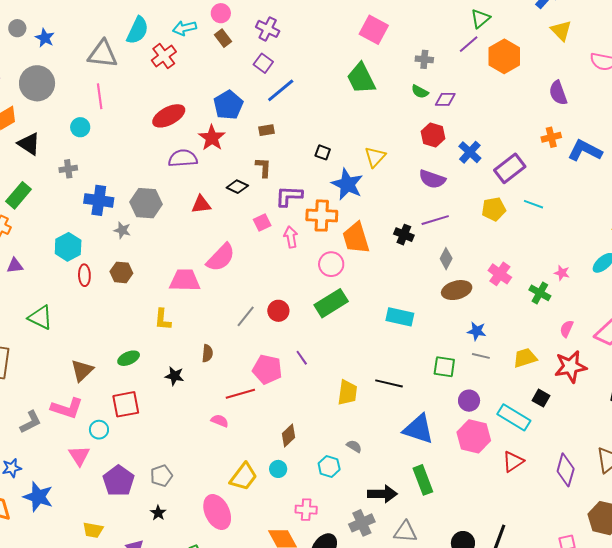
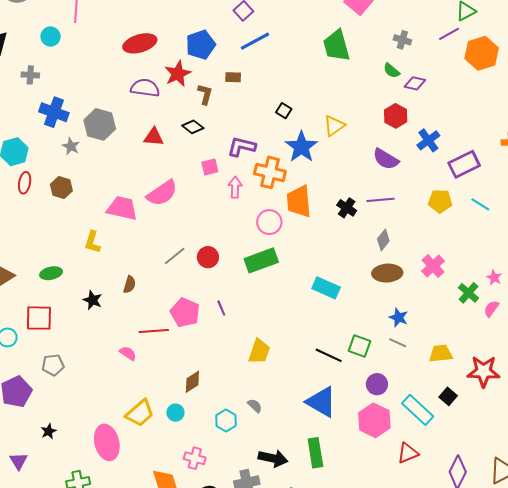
brown L-shape: (263, 167) -> (205, 94), moved
pink semicircle: (567, 329) -> (491, 309), moved
black line: (389, 383) -> (329, 355), moved
gray pentagon: (161, 476) -> (53, 365), moved

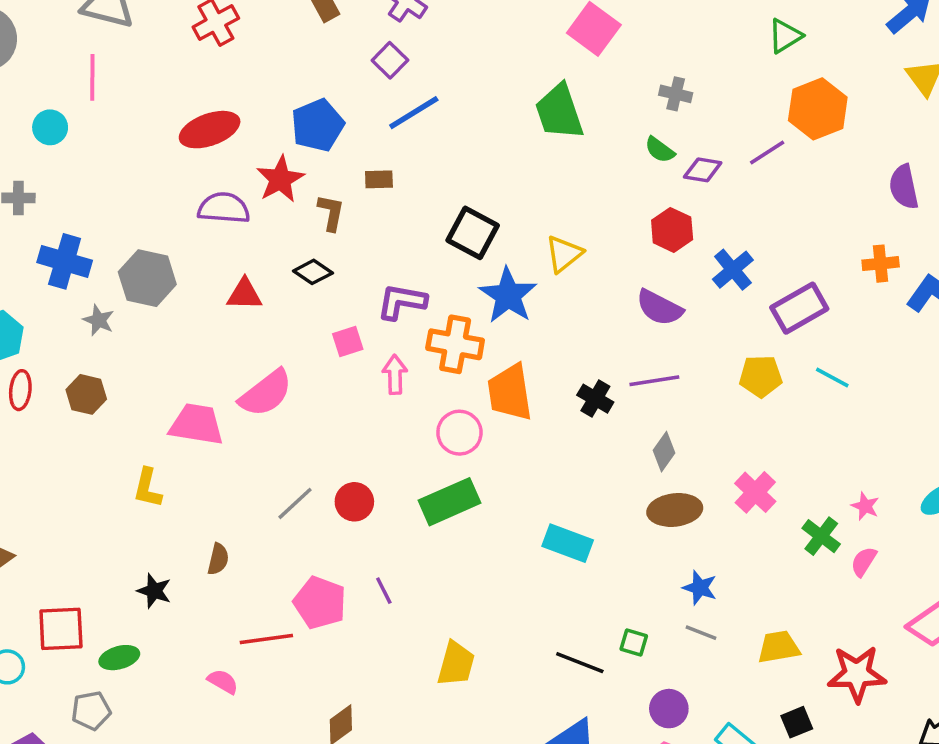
purple line: (449, 34) -> (767, 153), moved
black square: (284, 111) -> (473, 233), size x1.8
green ellipse: (51, 273) -> (119, 658), moved
green square: (360, 346) -> (634, 643), size x0.7
black square: (448, 396) -> (797, 722), turned 30

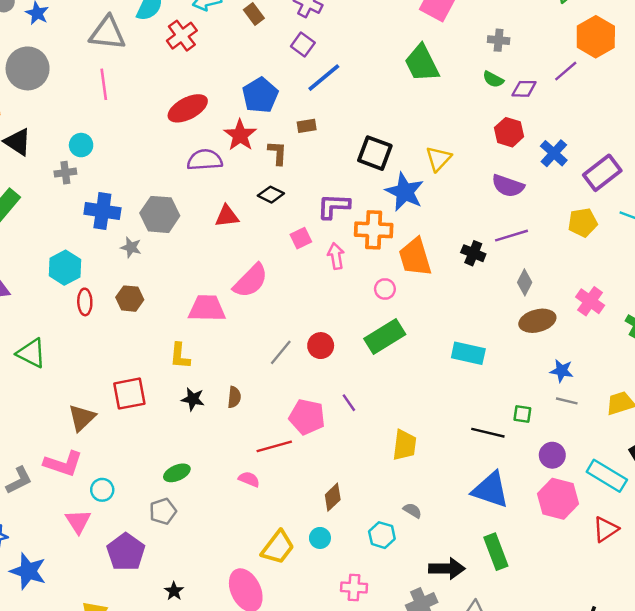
cyan circle: (50, 127) -> (81, 145), moved
pink circle: (459, 433) -> (385, 289), size x0.7
black star: (154, 591) -> (193, 399), moved
red square: (61, 629) -> (129, 394), moved

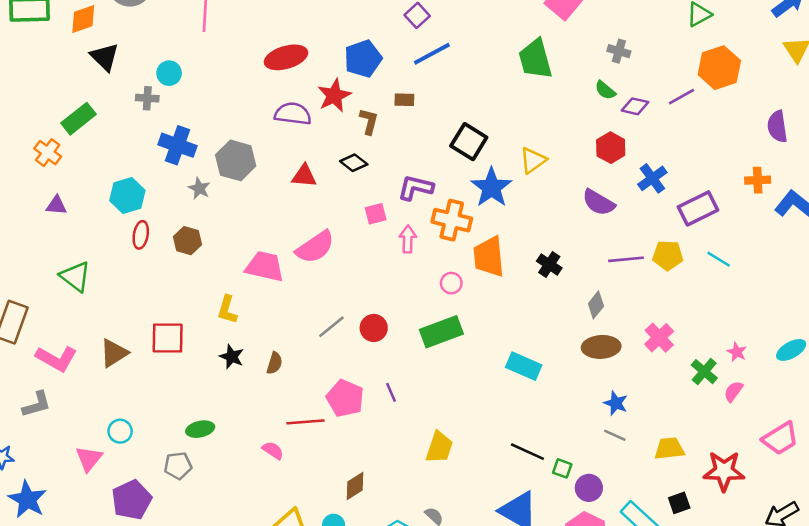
purple line: (511, 236) -> (626, 259), moved
green square: (522, 414) -> (562, 468), moved
pink L-shape: (63, 464) -> (56, 358), moved

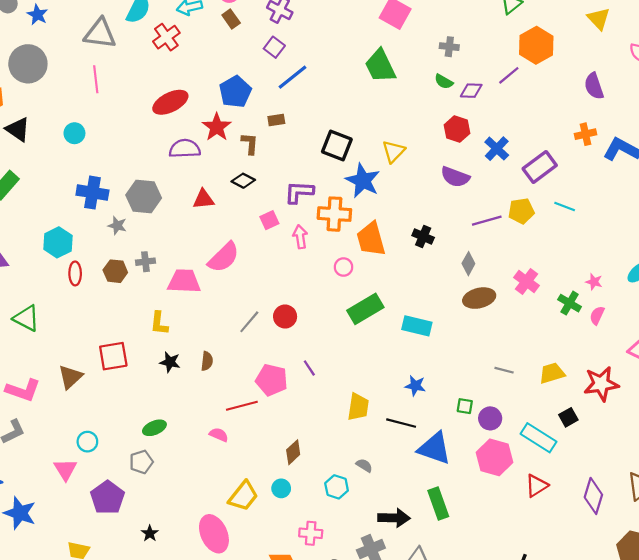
gray cross: (147, 98) -> (145, 262), moved
green rectangle: (441, 332) -> (365, 309), moved
blue star: (616, 403) -> (415, 386), moved
black line: (527, 452) -> (401, 423), moved

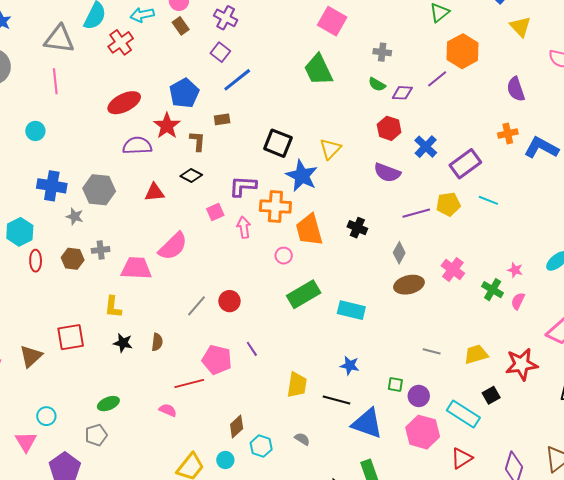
cyan hexagon: (337, 487) -> (261, 446), moved

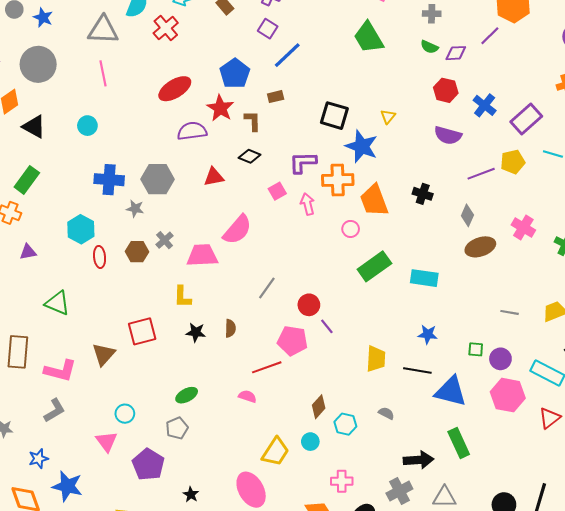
yellow triangle: (330, 149) -> (388, 117), size x0.7
gray cross: (101, 250) -> (165, 240), turned -30
red circle: (229, 301) -> (309, 305), moved

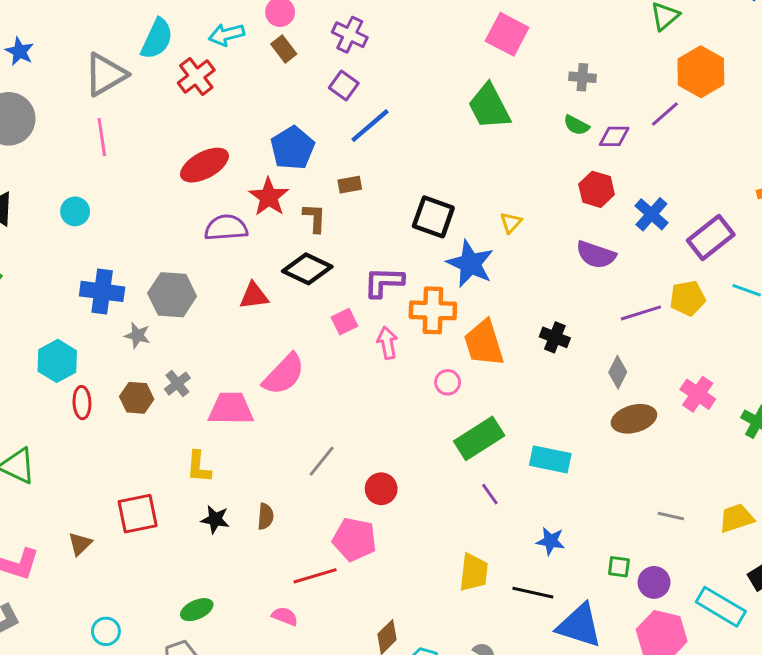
gray triangle: (103, 30) -> (106, 74), turned -36
black diamond: (250, 156) -> (307, 269), size x1.5
purple line: (327, 326) -> (490, 494), moved
brown triangle: (104, 354) -> (80, 544), size x0.7

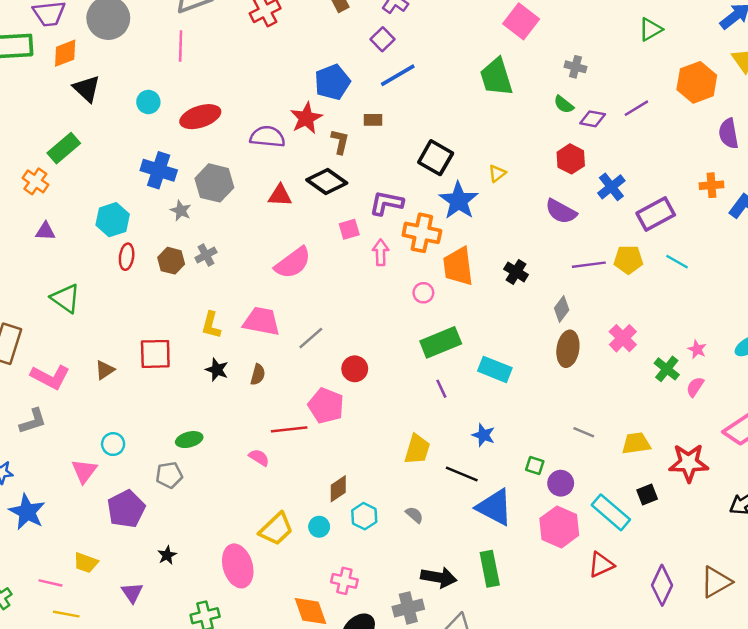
orange hexagon: (701, 72) -> (697, 82), moved
red ellipse: (204, 165) -> (200, 117), moved
pink trapezoid: (231, 409) -> (262, 321), moved
brown ellipse: (634, 419) -> (568, 349), turned -76

